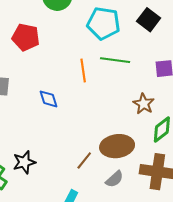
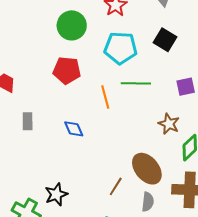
red pentagon: (26, 37) -> (67, 70), moved
brown ellipse: (117, 146) -> (147, 169), turned 64
gray semicircle: (114, 179) -> (148, 202), turned -36

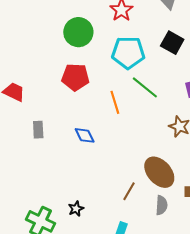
green line: (136, 83) -> (145, 87), turned 40
black star: (56, 194) -> (76, 209), moved, size x0.7

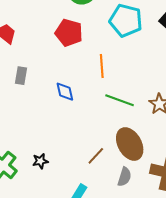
green line: (145, 87) -> (120, 100), moved, turned -32

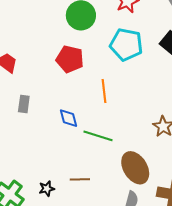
green line: (120, 100) -> (98, 136), moved
brown line: (96, 156) -> (80, 179), moved, turned 48

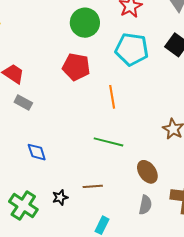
gray rectangle: (24, 104) -> (23, 102), moved, turned -66
blue diamond: (68, 118) -> (37, 152), moved
brown ellipse: (135, 168) -> (147, 172), size x0.7

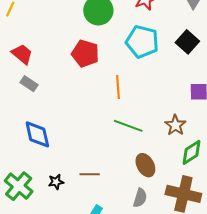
green line: (108, 142) -> (128, 126), moved
blue diamond: (37, 152) -> (37, 134), size x1.4

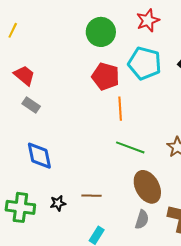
red pentagon: (85, 54) -> (105, 76), moved
brown ellipse: (145, 165) -> (147, 187), size x1.4
green cross: (19, 186) -> (20, 207), turned -32

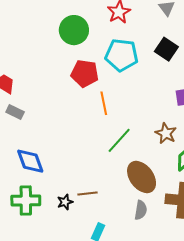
green line: (130, 147) -> (119, 140), turned -60
black star: (58, 203) -> (65, 202), moved
green cross: (20, 207) -> (26, 201), moved

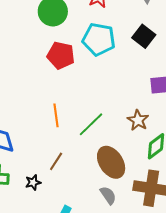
orange line: (104, 103) -> (56, 115), moved
brown line: (88, 194) -> (56, 161), moved, turned -54
gray semicircle: (141, 210) -> (108, 195), turned -48

